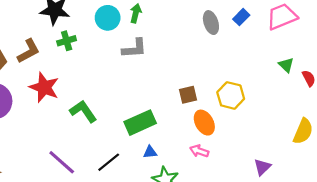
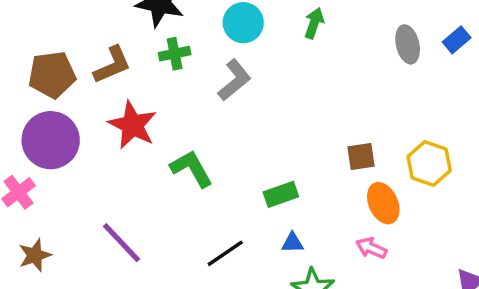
green arrow: (136, 13) -> (314, 23), moved
gray L-shape: (134, 48) -> (234, 80), moved, turned -40
green rectangle: (140, 123) -> (281, 194), size x0.7
purple line: (62, 162) -> (121, 243), moved

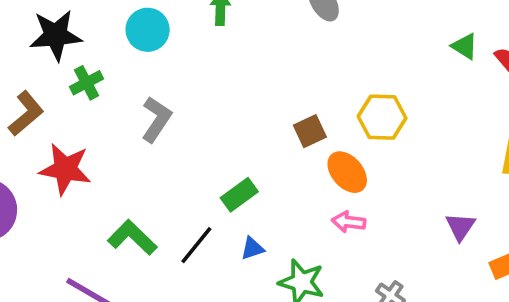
gray L-shape: (234, 80) -> (156, 119), moved
green L-shape: (192, 169) -> (132, 237), moved
blue triangle: (293, 243) -> (252, 248), moved
black line: (225, 253) -> (196, 245), moved

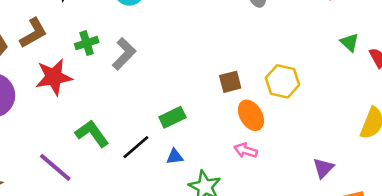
green cross: (86, 83) -> (87, 43), moved
red star: (65, 169) -> (54, 77), turned -30

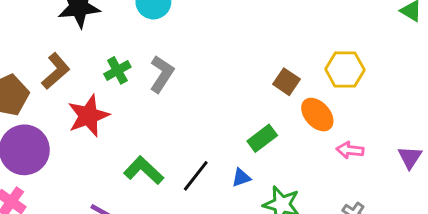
brown square: (230, 82) -> (287, 82), turned -30
green rectangle: (172, 117) -> (262, 138), moved
pink arrow: (246, 150) -> (350, 150), moved

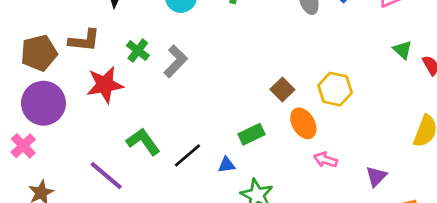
green cross: (117, 70) -> (138, 51), turned -35
brown L-shape: (56, 71) -> (84, 40), turned 36

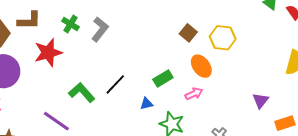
brown square: (282, 90) -> (188, 33), moved
black line: (187, 155) -> (115, 84), moved
pink arrow: (325, 160) -> (194, 94), moved, turned 144

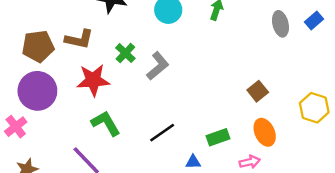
yellow hexagon: (223, 38) -> (314, 108), moved
green L-shape: (82, 92) -> (106, 123), moved

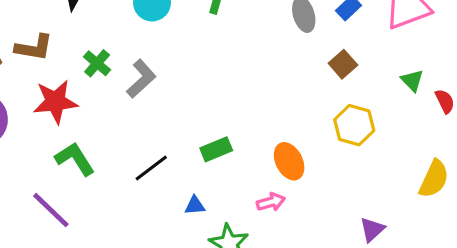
brown square: (258, 91) -> (343, 64), moved
green rectangle: (218, 137) -> (216, 149), moved

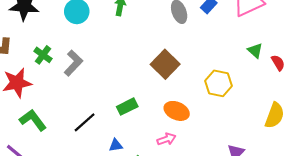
brown square: (343, 64) -> (165, 64), moved, size x1.5
orange ellipse: (289, 161) -> (177, 111), turned -35

